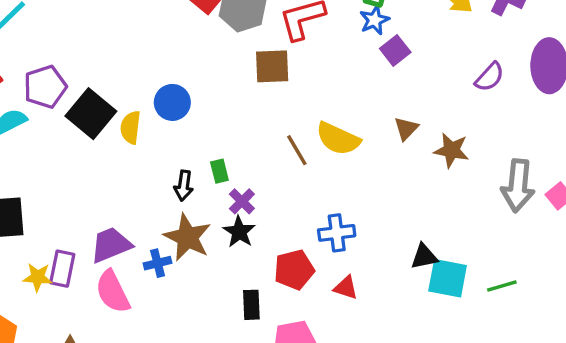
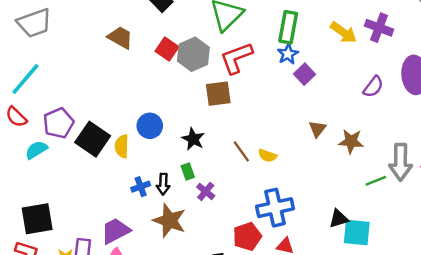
yellow semicircle: (338, 139) -> (267, 156), moved, size x0.6
black star: (239, 232) -> (193, 139), moved
blue cross: (337, 233) -> (275, 208), size x1.4
blue cross: (158, 263) -> (141, 187), moved
green line: (502, 286) -> (376, 181), moved

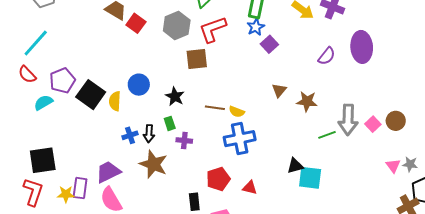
red square: (167, 49) -> (136, 23), moved
brown line: (241, 151) -> (215, 108), turned -48
purple cross: (206, 191) -> (184, 141), turned -35
blue cross: (275, 208) -> (240, 139), moved

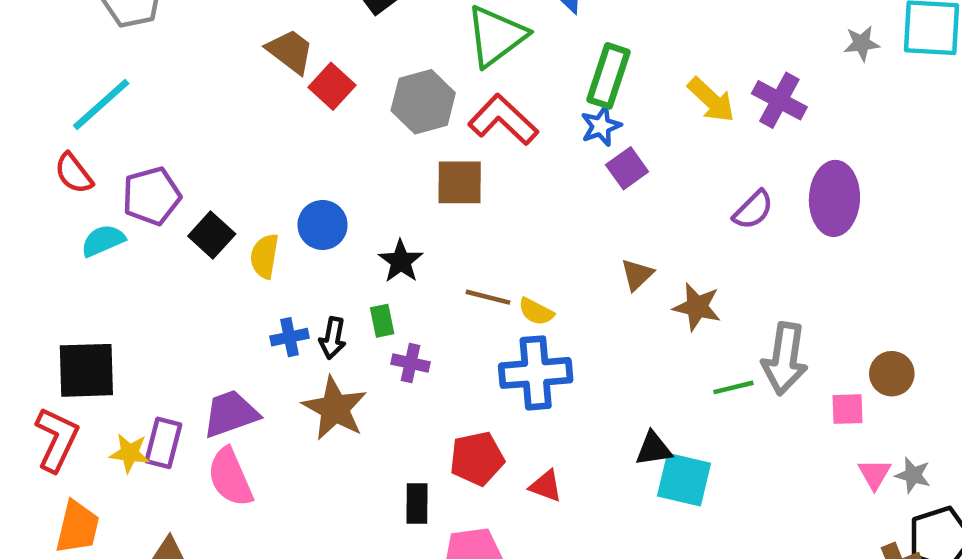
red L-shape: (213, 29) -> (503, 120), turned 56
black square: (91, 95) -> (212, 235), size x0.7
pink square: (373, 124) -> (848, 409), moved, turned 35

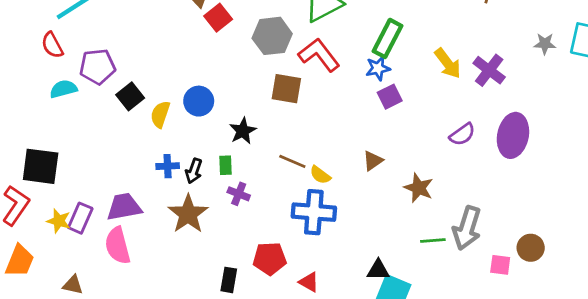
brown triangle: (637, 275) -> (373, 161), moved

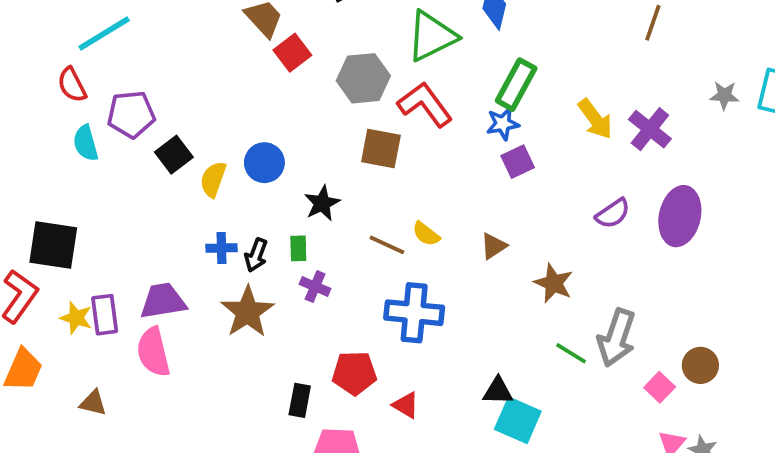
cyan semicircle: (63, 89) -> (86, 143), turned -92
yellow semicircle: (320, 175) -> (426, 234), moved
purple rectangle: (80, 218) -> (105, 315), turned -32
green line: (433, 241) -> (571, 353), turned 35
pink square: (500, 265) -> (660, 387), turned 35

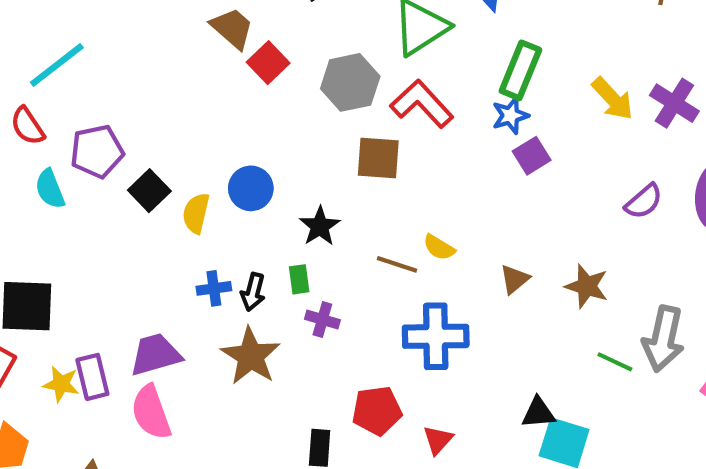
brown triangle: (494, 246) -> (514, 279), moved
red triangle: (406, 405) -> (438, 440), turned 48

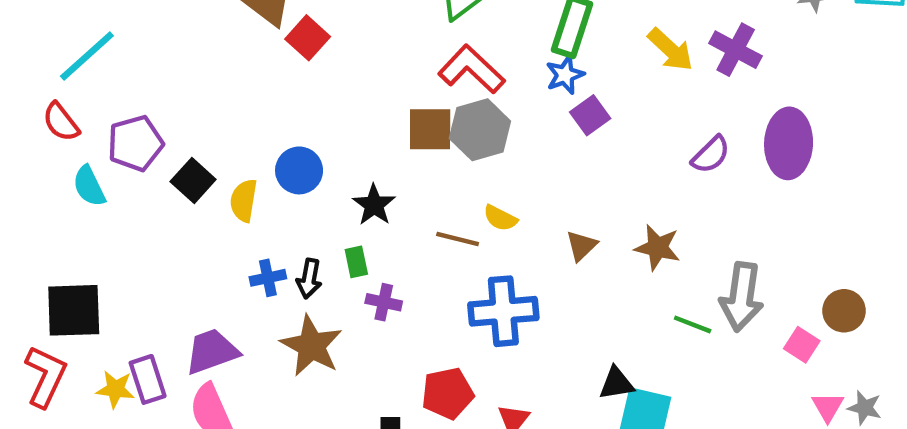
gray hexagon: (350, 82) -> (480, 130), moved

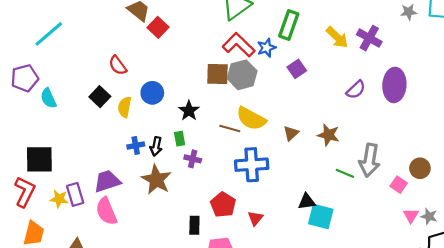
blue star: (565, 75) -> (266, 48), moved
red semicircle: (61, 122) -> (118, 65), moved
purple pentagon: (135, 143) -> (25, 78), moved
yellow semicircle: (500, 218) -> (251, 119), size x1.8
red pentagon: (447, 393) -> (223, 205), turned -30

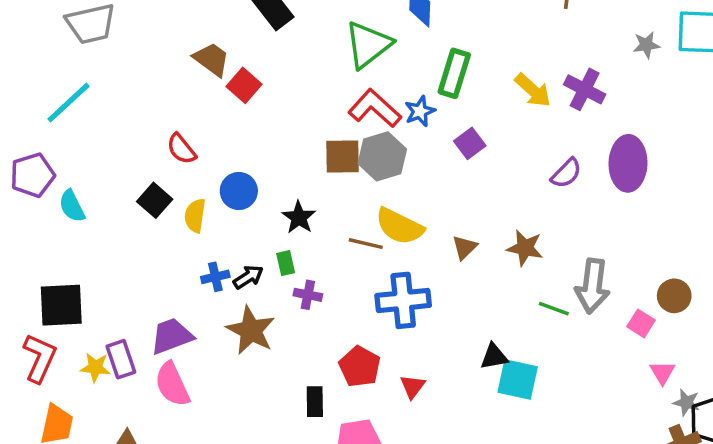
black arrow: (156, 146) -> (248, 277), turned -132
gray star: (429, 216) -> (686, 402), moved

